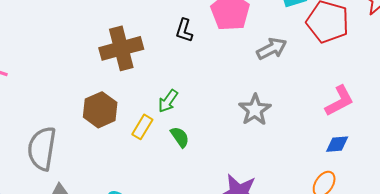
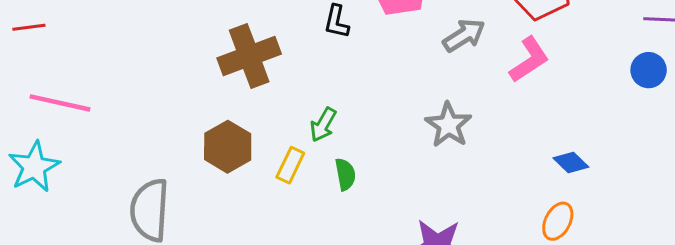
pink L-shape: (339, 101) -> (529, 60), moved
green semicircle: (180, 137) -> (345, 174), turned 30
blue diamond: (337, 144) -> (571, 163), turned 55

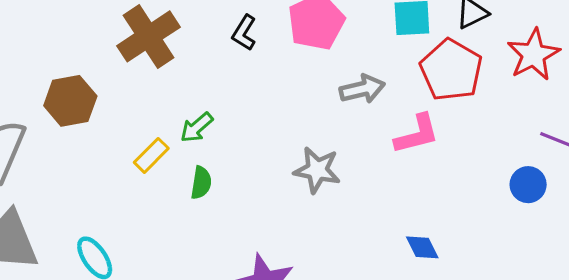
brown cross: (249, 56) -> (148, 36), turned -32
gray star: (449, 125) -> (317, 170), turned 30
brown hexagon: (228, 147) -> (70, 101), moved

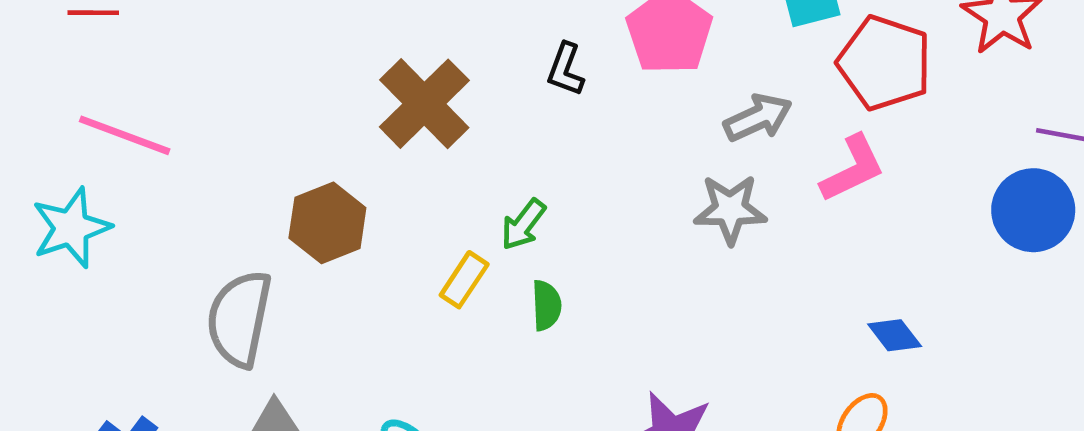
gray star: (317, 170) -> (730, 209), moved
blue circle: (528, 185) -> (1033, 210), size x1.5

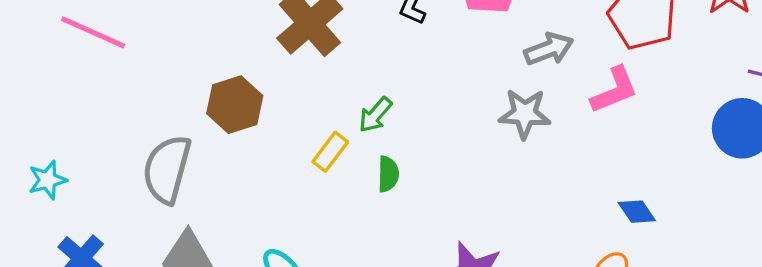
cyan star: (71, 228) -> (47, 180), moved, size x0.7

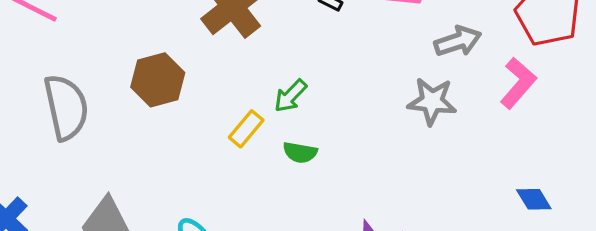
pink L-shape: (614, 90) -> (518, 83), turned -30
gray semicircle: (167, 169) -> (66, 107), moved, turned 150
green semicircle: (388, 174) -> (300, 152), turned 96

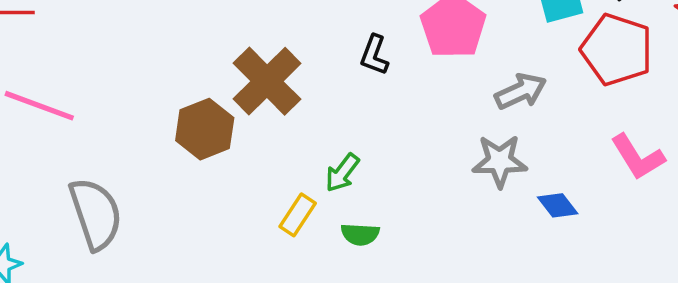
brown hexagon: (158, 80) -> (205, 129), moved
pink L-shape: (518, 83) -> (638, 157), moved, turned 114
blue diamond: (534, 199) -> (558, 205), moved

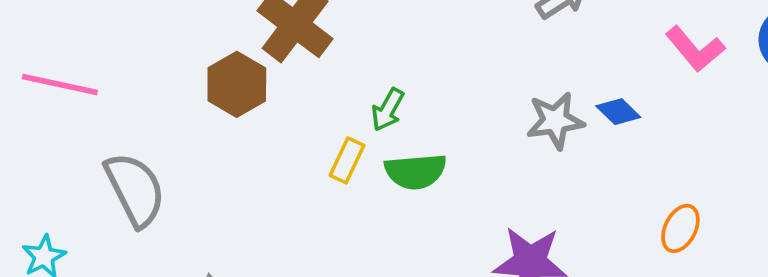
gray star: (500, 161) -> (555, 121), moved
green semicircle: (360, 234) -> (416, 171), size x1.5

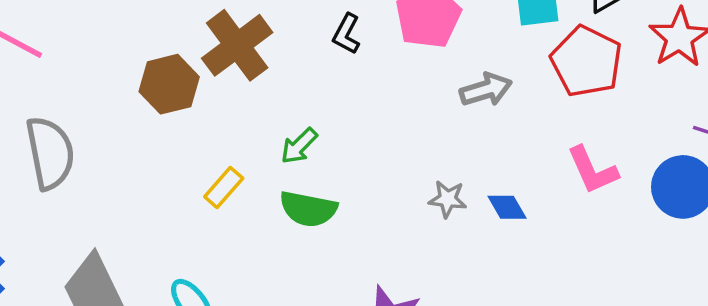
gray star: (555, 121) -> (448, 199), size x0.7
yellow rectangle: (347, 160) -> (224, 188), moved

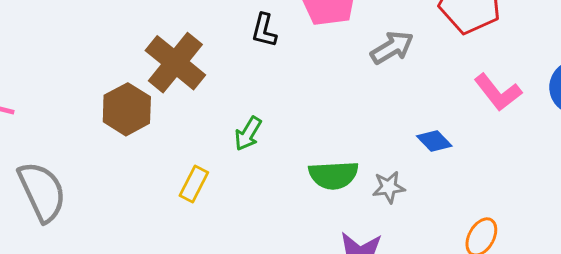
gray star: (448, 199) -> (389, 187), moved
green semicircle: (308, 209) -> (333, 175), moved

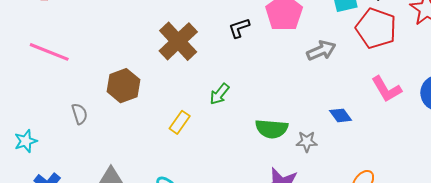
black L-shape: (264, 30) -> (239, 28), turned 50
brown hexagon: (127, 109) -> (123, 86), moved
gray semicircle: (42, 192) -> (80, 114), size x0.5

